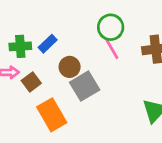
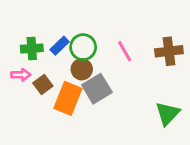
green circle: (111, 27) -> (83, 47), moved
orange rectangle: (52, 115) -> (68, 98), moved, turned 52

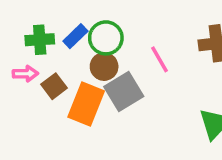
pink line: (125, 51) -> (159, 59), moved

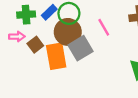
brown circle: (104, 67) -> (68, 32), size x1.5
orange rectangle: (86, 104) -> (56, 56), turned -32

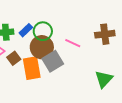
pink line: (104, 27) -> (73, 43), turned -35

